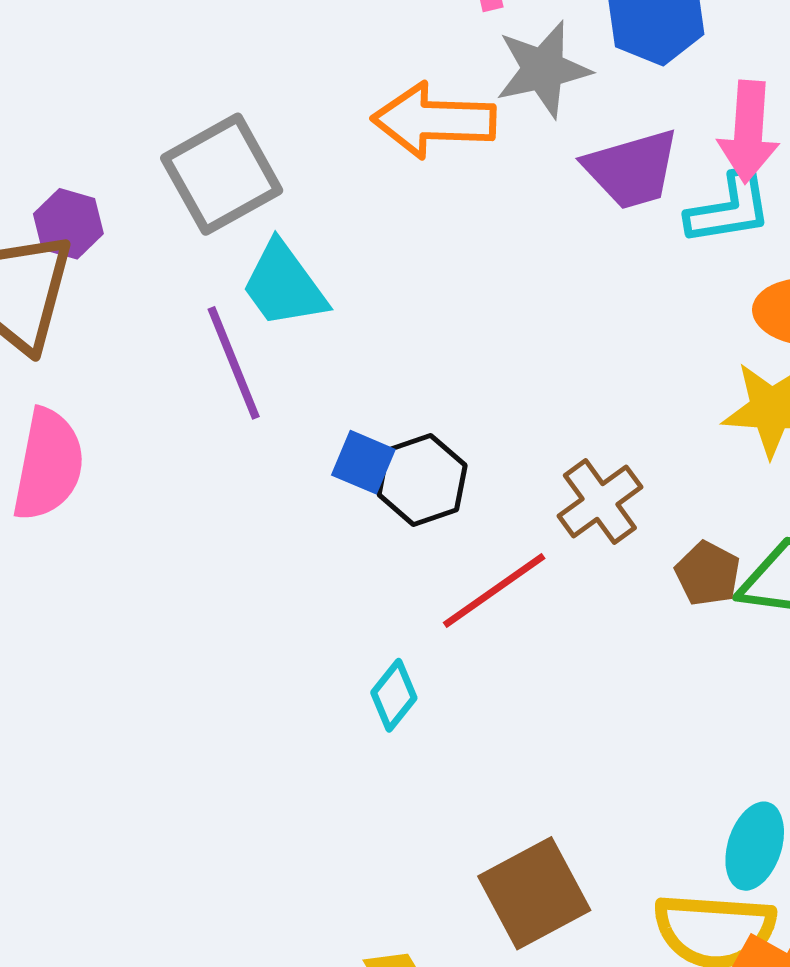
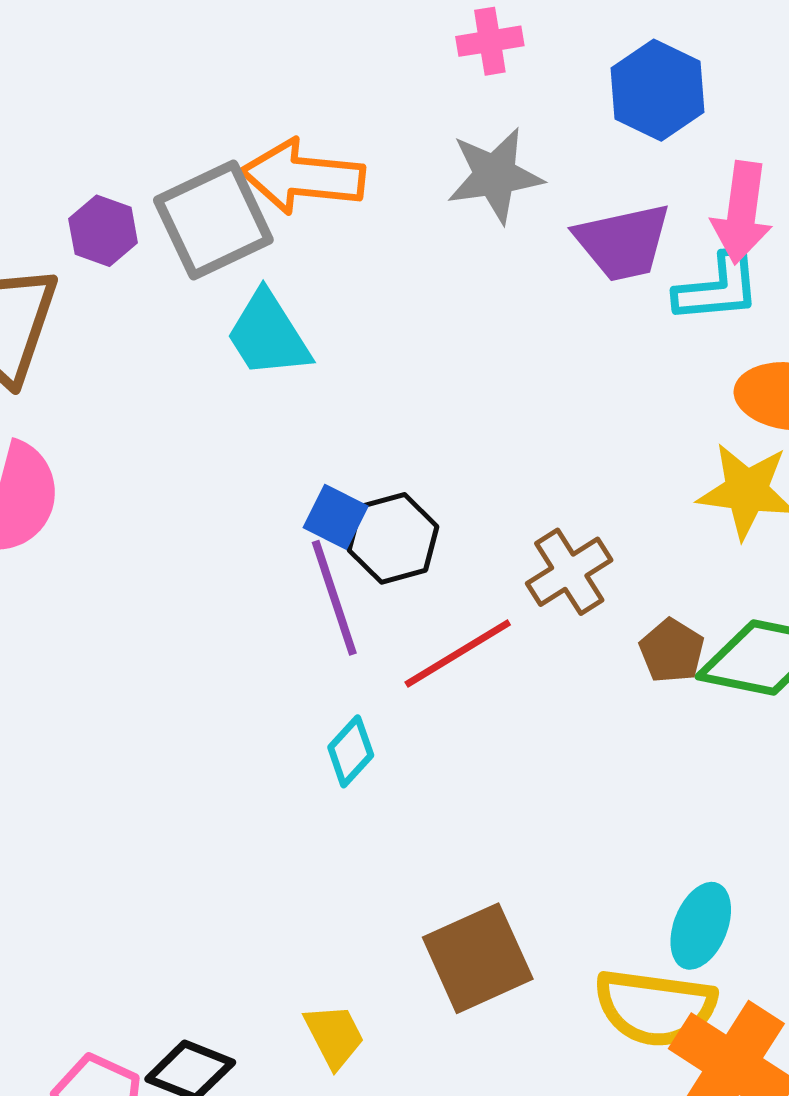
gray star: (543, 69) -> (495, 175), moved
orange arrow: (434, 120) -> (303, 177), moved
purple hexagon: (68, 224) -> (103, 231), moved
purple line: (234, 363) -> (334, 598), moved

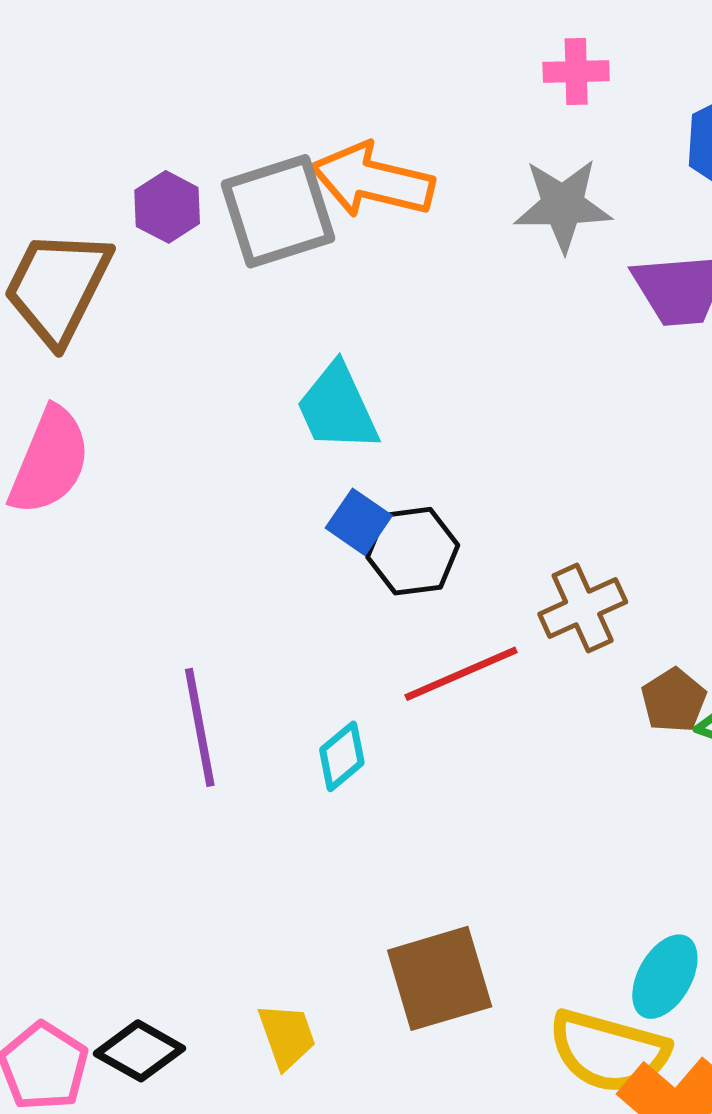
cyan trapezoid: (268, 335) -> (337, 408), moved
purple line: (334, 598) -> (200, 727), moved

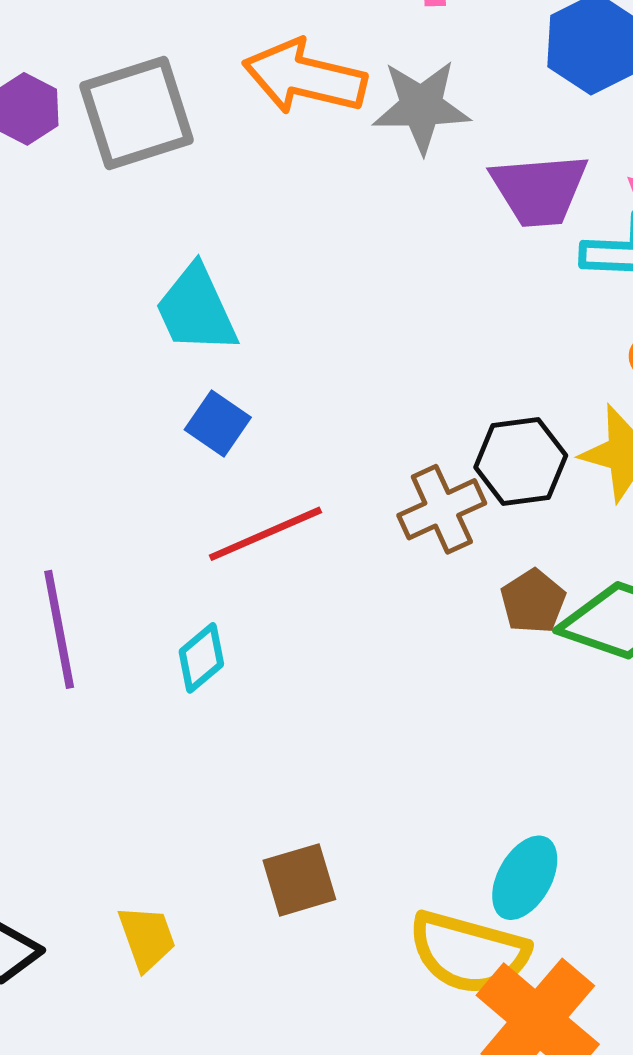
orange arrow: (372, 180) -> (305, 77), moved
black hexagon: (413, 551) -> (521, 461), moved
red line: (461, 674) -> (265, 534), moved
brown square: (440, 978) -> (299, 880), size x0.7

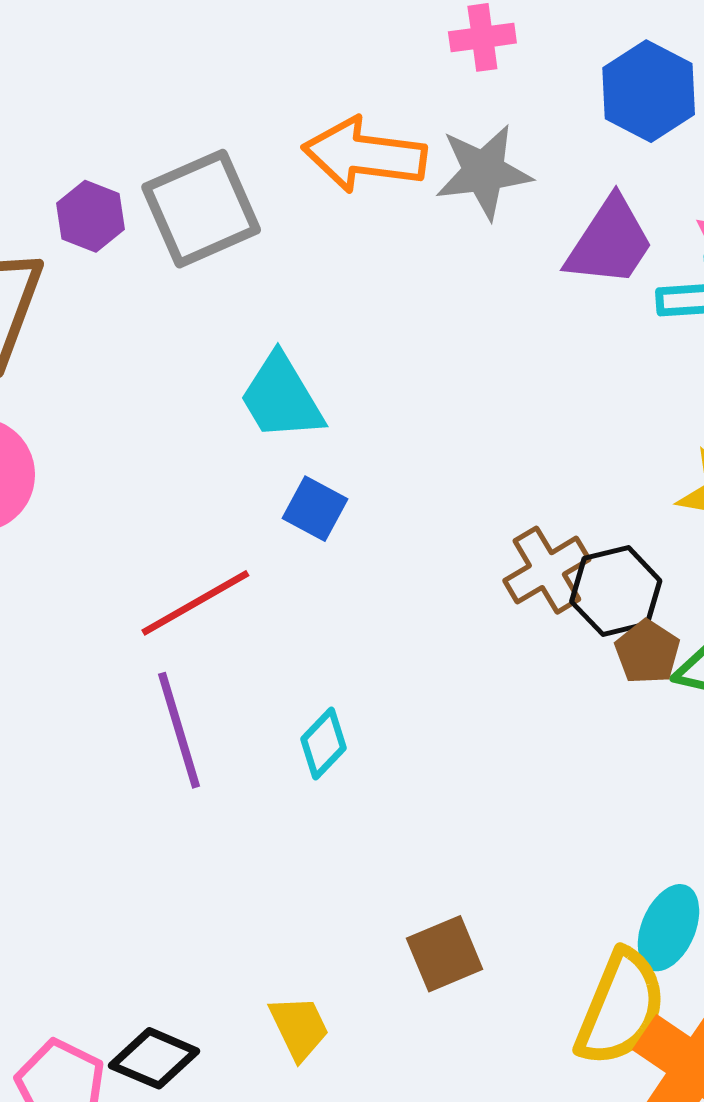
purple trapezoid: (539, 190) -> (610, 242), turned -46
black hexagon: (521, 461) -> (616, 591), moved
red line: (265, 534) -> (195, 603), moved
yellow semicircle: (469, 953) -> (621, 1008), turned -77

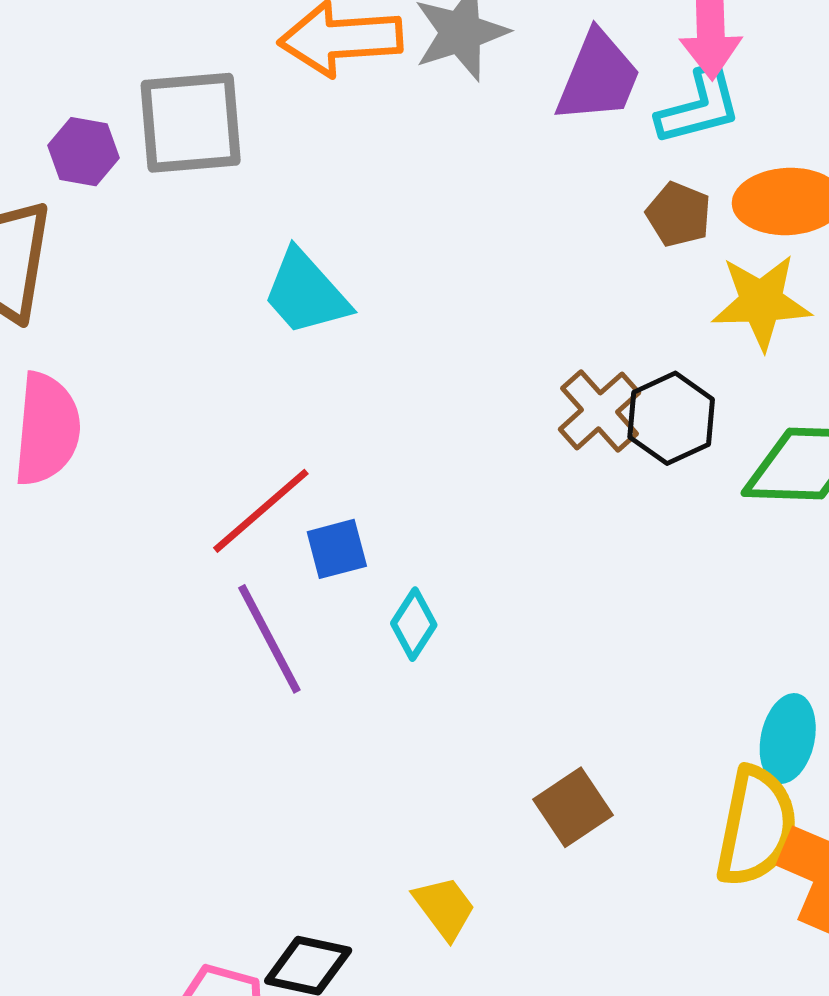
gray square: (201, 209) -> (191, 123), turned 30
blue square: (315, 509) -> (337, 549), moved, turned -32
brown pentagon: (647, 652) -> (679, 214), moved

